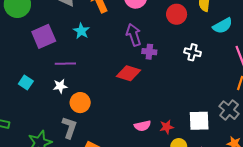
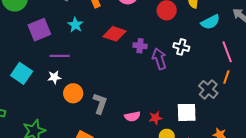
purple arrow: (134, 35) -> (159, 59), moved
red diamond: (128, 73) -> (115, 34), moved
cyan square: (26, 83) -> (22, 73), size x1.5
gray cross: (229, 110) -> (208, 89), moved
gray L-shape: (69, 127) -> (100, 103), moved

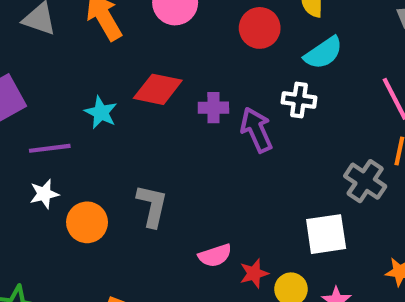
cyan semicircle: (210, 22) -> (323, 53), moved
cyan star: (75, 25) -> (101, 112), moved
gray L-shape: (100, 103) -> (152, 206), moved
red star: (155, 118) -> (254, 273), moved

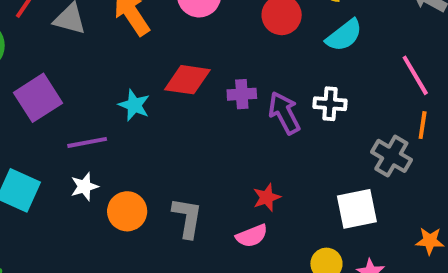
white cross: (299, 100) -> (330, 104), moved
gray L-shape: (152, 206) -> (187, 218), moved
red star: (254, 273) -> (267, 197), moved

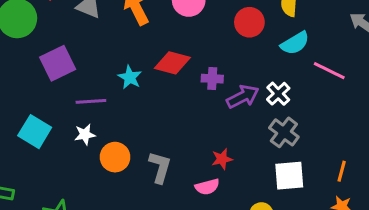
pink line: (415, 75) -> (329, 71), moved, turned -40
white cross: (330, 104) -> (278, 94), turned 35
purple arrow: (284, 113) -> (243, 97), turned 84
orange line: (423, 125) -> (342, 171), moved
gray cross: (391, 156) -> (284, 132), moved

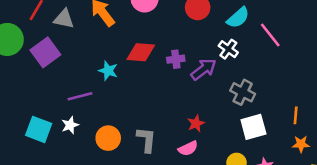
purple square: (58, 63) -> (45, 52), moved
pink line: (329, 71) -> (270, 35), turned 36
white cross: (278, 94) -> (228, 49), moved
white star: (85, 135) -> (70, 125), moved

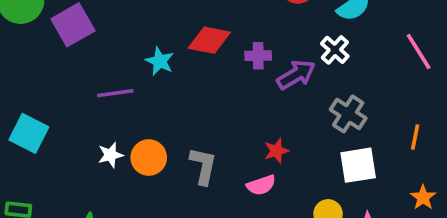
pink line: (270, 35) -> (419, 52), moved
orange line: (296, 115) -> (415, 137), moved
white star: (70, 125) -> (110, 155), moved
cyan square: (39, 129) -> (29, 133), moved
orange star: (301, 144) -> (423, 197), turned 30

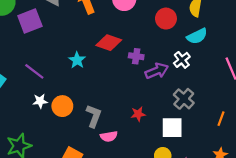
cyan star: (160, 61) -> (77, 60), moved
purple line: (115, 93) -> (34, 71), moved, turned 36
white square: (358, 165) -> (172, 128), moved
pink semicircle: (261, 185) -> (109, 136), moved

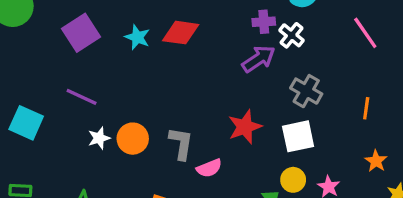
purple square: (30, 21) -> (81, 33), moved
purple cross: (136, 56) -> (264, 22), moved
cyan star: (77, 60) -> (137, 37), moved
red star: (138, 114) -> (245, 127), size x1.5

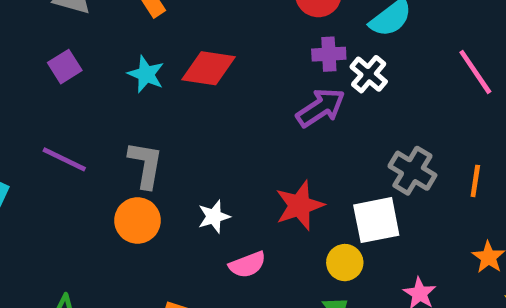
purple square: (81, 33) -> (65, 67), size x0.6
gray cross: (306, 91) -> (412, 171), moved
white star: (99, 138) -> (214, 217), moved
gray L-shape: (181, 143) -> (146, 165), moved
yellow circle: (293, 180) -> (345, 263), moved

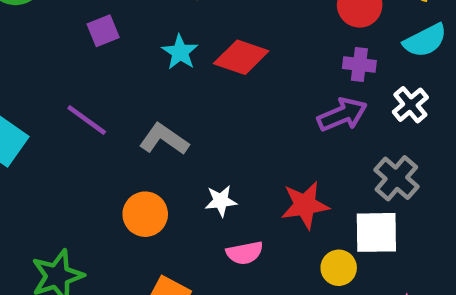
white cross: (369, 74) -> (410, 105), moved
gray L-shape: (146, 165) -> (164, 139), turned -75
gray cross: (412, 171) -> (396, 178), moved
orange circle: (137, 220) -> (145, 214), moved

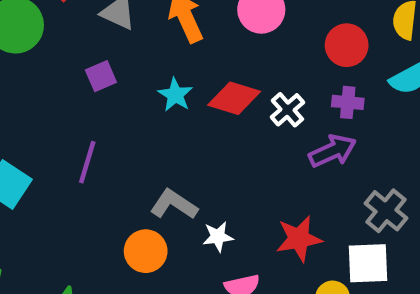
white cross: (410, 105) -> (287, 110), moved
purple line: (87, 120) -> (87, 162), turned 72
gray L-shape: (164, 139) -> (174, 204), moved

